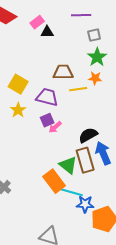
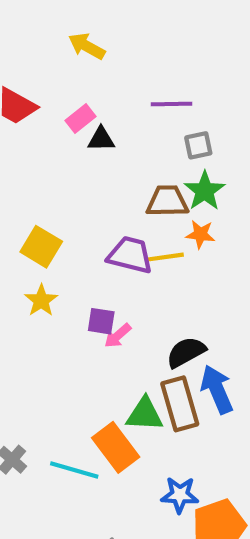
brown trapezoid: (63, 72) -> (167, 201), moved
purple trapezoid: (47, 97) -> (130, 255), moved
purple square: (47, 120) -> (101, 321), turned 32
green triangle: (68, 165) -> (145, 414), turned -36
cyan line: (71, 192) -> (74, 470), moved

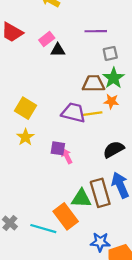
pink arrow: (118, 336) -> (67, 156), turned 104
black semicircle: (186, 352) -> (114, 149), moved

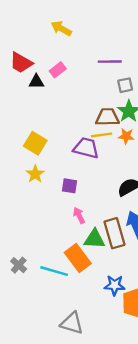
black triangle: (58, 50) -> (36, 82), moved
yellow line: (92, 114) -> (101, 135), moved
pink arrow: (67, 156) -> (79, 215), moved

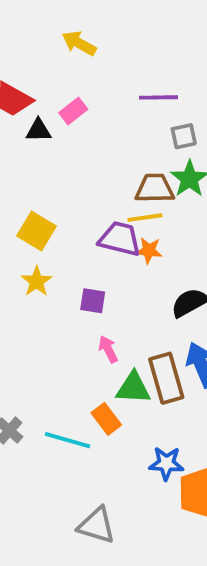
orange star: (126, 136) -> (149, 250), moved
orange rectangle: (78, 258) -> (106, 419), size x0.7

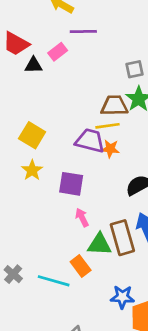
purple line: (159, 97) -> (83, 32), moved
purple square: (93, 301) -> (71, 184), size x1.4

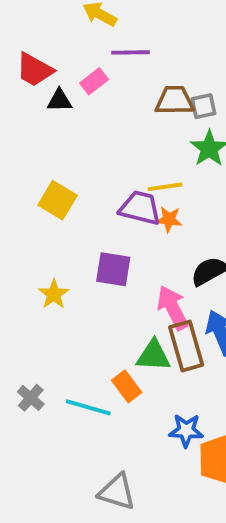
brown trapezoid: (114, 106) -> (175, 100), moved
yellow star: (32, 170) -> (54, 294), moved
pink arrow: (82, 217) -> (173, 308), moved, size x1.6

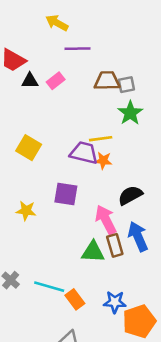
pink rectangle: (94, 81) -> (56, 81), moved
yellow star: (54, 294) -> (26, 211), turned -30
brown rectangle: (186, 346) -> (115, 245), size x0.7
orange rectangle: (127, 386) -> (75, 299), moved

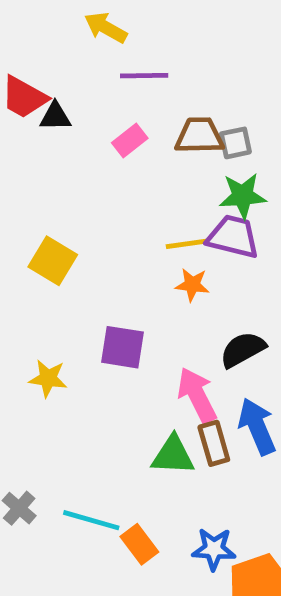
black triangle: (30, 81) -> (55, 116), moved
pink rectangle: (56, 81) -> (130, 140), moved
green star: (130, 113) -> (243, 196), turned 30
purple trapezoid: (84, 153) -> (233, 237), moved

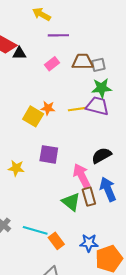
yellow square: (53, 261) -> (33, 116), moved
orange star: (192, 285) -> (48, 108), moved
green triangle: (173, 455) -> (71, 202), turned 36

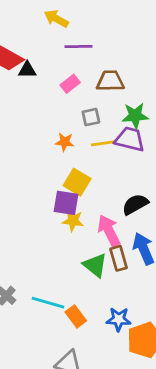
gray square: (98, 65) -> (91, 117), moved
yellow square: (33, 116) -> (77, 182), moved
yellow star: (16, 168) -> (73, 221), moved

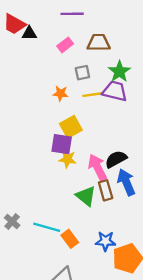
green star: (135, 116) -> (119, 71), turned -30
yellow square: (77, 182) -> (71, 127), turned 30
black semicircle: (135, 204) -> (116, 159), moved

